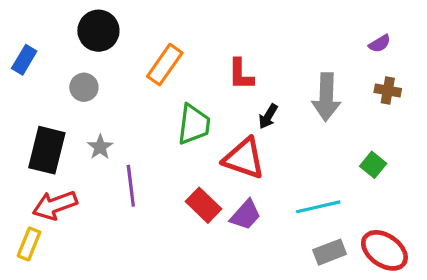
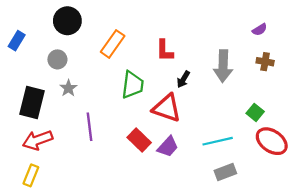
gray star: (100, 147) -> (68, 88), moved
yellow rectangle: (29, 244) -> (31, 175), moved
red ellipse: (384, 250) -> (272, 141), moved

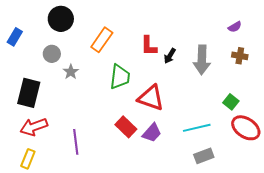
black arrow: (183, 79) -> (170, 56), moved
gray star: (68, 88) -> (71, 72), moved
purple line: (89, 127) -> (76, 142), moved

